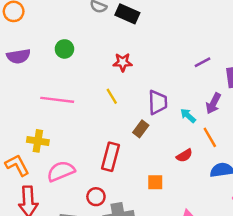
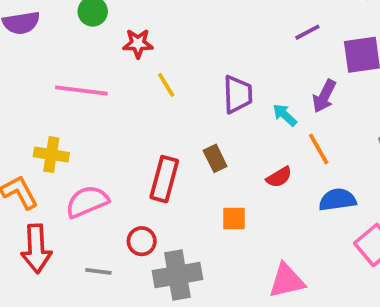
red star: (123, 62) -> (138, 43), moved
brown rectangle: (141, 129) -> (215, 158), moved, turned -63

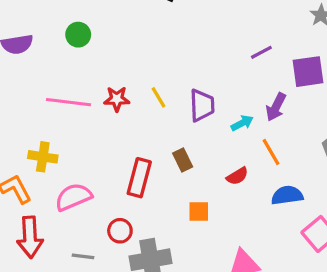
red star: (138, 43) -> (117, 99), moved
yellow line: (166, 85) -> (159, 97), moved
cyan arrow: (285, 115) -> (242, 123), turned 110

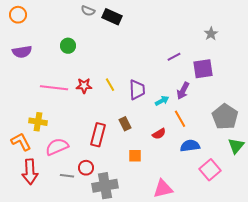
green circle: (78, 35) -> (68, 46), moved
gray line: (83, 256) -> (67, 176), moved

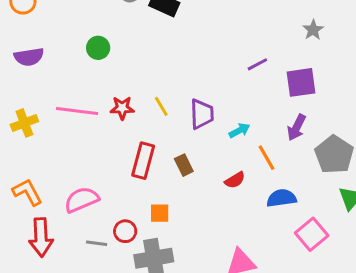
purple arrow: (183, 91) -> (297, 127), moved
yellow cross: (38, 122) -> (24, 123), moved, turned -30
red rectangle: (98, 135) -> (143, 161), moved
orange square: (135, 156) -> (160, 213), moved

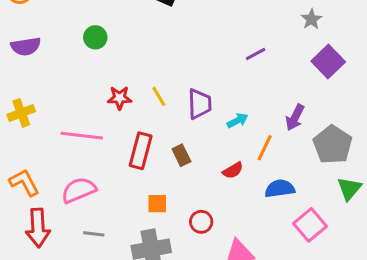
purple square: (301, 82) -> (328, 62), moved, turned -36
pink line: (77, 111) -> (82, 136), moved
orange line: (266, 158) -> (265, 148), turned 56
red circle: (125, 231) -> (201, 222), moved

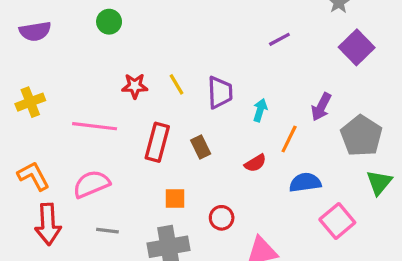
cyan arrow: (237, 121) -> (260, 110), turned -45

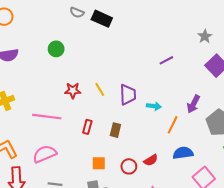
cyan arrow: (260, 110) -> (154, 106), turned 80
red rectangle: (157, 142) -> (87, 127), size x0.6
brown rectangle: (201, 147) -> (115, 130), turned 40
red semicircle: (255, 163) -> (151, 160), moved
red circle: (222, 218) -> (129, 166), moved

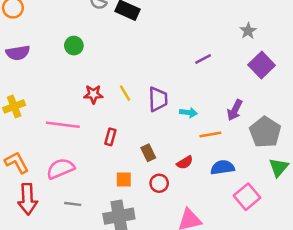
orange line: (173, 125) -> (210, 134), turned 54
brown rectangle: (115, 130) -> (148, 153), moved, turned -40
red semicircle: (151, 160) -> (185, 163), moved

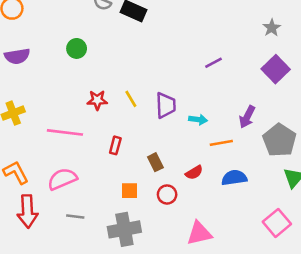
gray star: (248, 31) -> (272, 28), moved
pink square: (247, 197) -> (277, 223), moved

